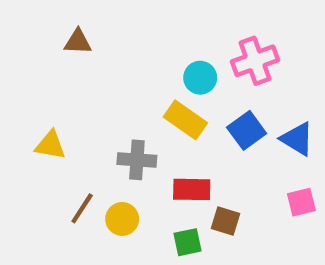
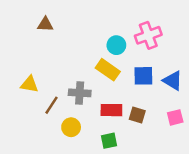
blue square: (247, 130) -> (143, 76), turned 35
brown line: (82, 208) -> (51, 105), moved
brown square: (225, 221) -> (137, 115), moved

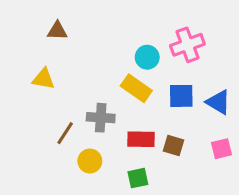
yellow triangle: (29, 84) -> (43, 79), moved

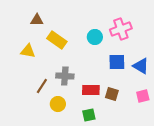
yellow rectangle: (136, 88) -> (57, 40), moved

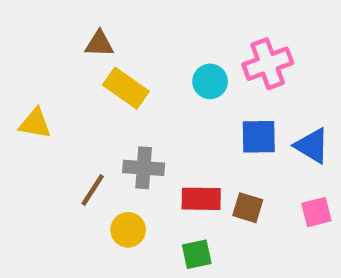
brown triangle: (37, 20) -> (99, 44), moved
yellow triangle: (28, 51) -> (35, 123), moved

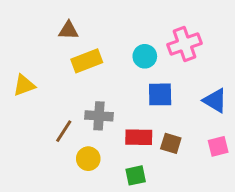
yellow rectangle: (126, 88) -> (87, 61), turned -56
yellow triangle: (35, 123) -> (24, 85), turned -30
blue square: (259, 137) -> (160, 94), moved

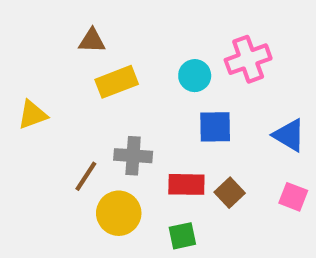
brown square: (171, 143) -> (230, 193), turned 30
pink square: (218, 146) -> (293, 197), turned 35
yellow circle: (88, 159) -> (119, 213), size x1.4

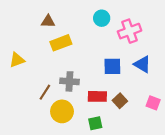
cyan circle: (195, 76) -> (102, 18), moved
blue triangle: (289, 135) -> (142, 64), moved

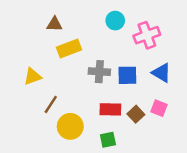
yellow triangle: (17, 60) -> (33, 76), moved
gray cross: (69, 81) -> (99, 72), moved
pink square: (153, 103) -> (159, 108), moved

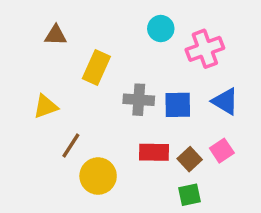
brown triangle: (54, 24) -> (56, 35), moved
yellow rectangle: (69, 49) -> (96, 68), turned -45
pink square: (159, 108) -> (222, 151), turned 35
green square: (108, 140) -> (190, 195), moved

